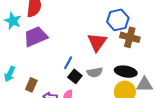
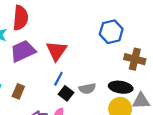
brown cross: (130, 37) -> (135, 59), moved
red triangle: (97, 42) -> (56, 51), moved
brown rectangle: (31, 85) -> (18, 91), moved

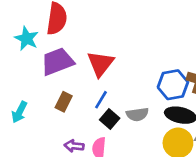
blue hexagon: (111, 32) -> (173, 85), moved
brown rectangle: (18, 91) -> (64, 102), moved

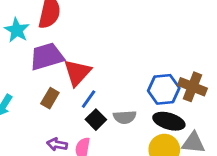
red triangle: (100, 64) -> (77, 73), moved

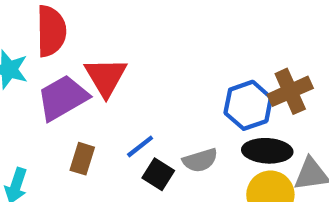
red triangle: (77, 73) -> (106, 77), moved
brown cross: (192, 87) -> (290, 91), turned -32
blue line: (89, 99) -> (140, 146), turned 30

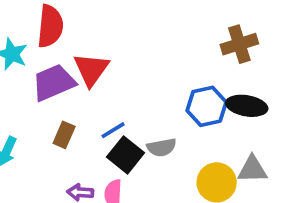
brown cross: (290, 91) -> (239, 44), moved
black ellipse: (267, 151) -> (247, 106), moved
black square: (158, 174) -> (125, 155), size x1.4

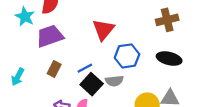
red triangle: (91, 69) -> (103, 30), moved
blue hexagon: (207, 106) -> (127, 56), moved

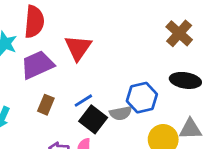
brown cross: (167, 20) -> (179, 33), turned -30
red triangle: (103, 30) -> (78, 48), moved
blue hexagon: (127, 56) -> (142, 98), moved

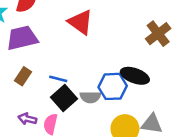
red triangle: (78, 48) -> (80, 22), moved, turned -40
black ellipse: (185, 80) -> (135, 76), moved
blue line: (83, 101) -> (58, 79), turned 36

